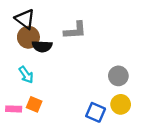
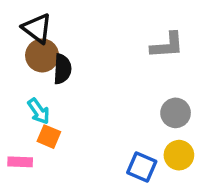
gray L-shape: (75, 30) -> (167, 45), moved
black semicircle: (42, 46) -> (62, 69), turned -90
orange square: (34, 104) -> (49, 137), moved

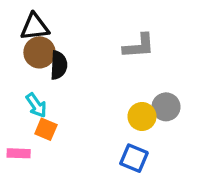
black triangle: (37, 28) -> (35, 27), turned -44
gray L-shape: (167, 45) -> (139, 46), moved
yellow circle: (179, 155) -> (142, 116), moved

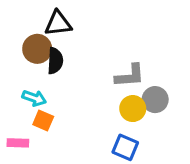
black triangle: (35, 27) -> (58, 23), moved
gray L-shape: (139, 46) -> (130, 76), moved
cyan arrow: (36, 105) -> (34, 98), turned -35

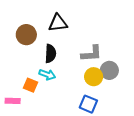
black triangle: (58, 23) -> (58, 23), moved
black semicircle: (55, 61) -> (50, 54), moved
cyan arrow: (34, 98) -> (47, 75), moved

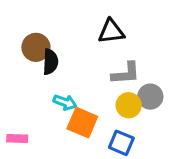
black triangle: (58, 23) -> (111, 31), moved
black semicircle: (50, 54) -> (50, 62), moved
orange square: (30, 85) -> (82, 123), moved, size x1.5

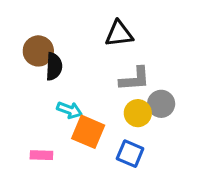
pink rectangle: (17, 139) -> (41, 155), moved

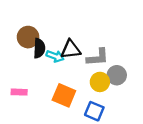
black triangle: (119, 34) -> (71, 49), moved
cyan arrow: (69, 110) -> (55, 56), moved
pink rectangle: (41, 155) -> (19, 92), moved

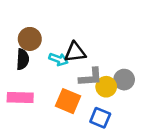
black semicircle: (39, 48) -> (23, 59), moved
gray L-shape: (98, 57) -> (91, 77), moved
pink rectangle: (19, 92) -> (20, 97), size x1.5

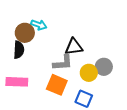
black triangle: (75, 52) -> (74, 47), moved
cyan arrow: (58, 59) -> (39, 25), moved
gray L-shape: (91, 77) -> (63, 63), moved

